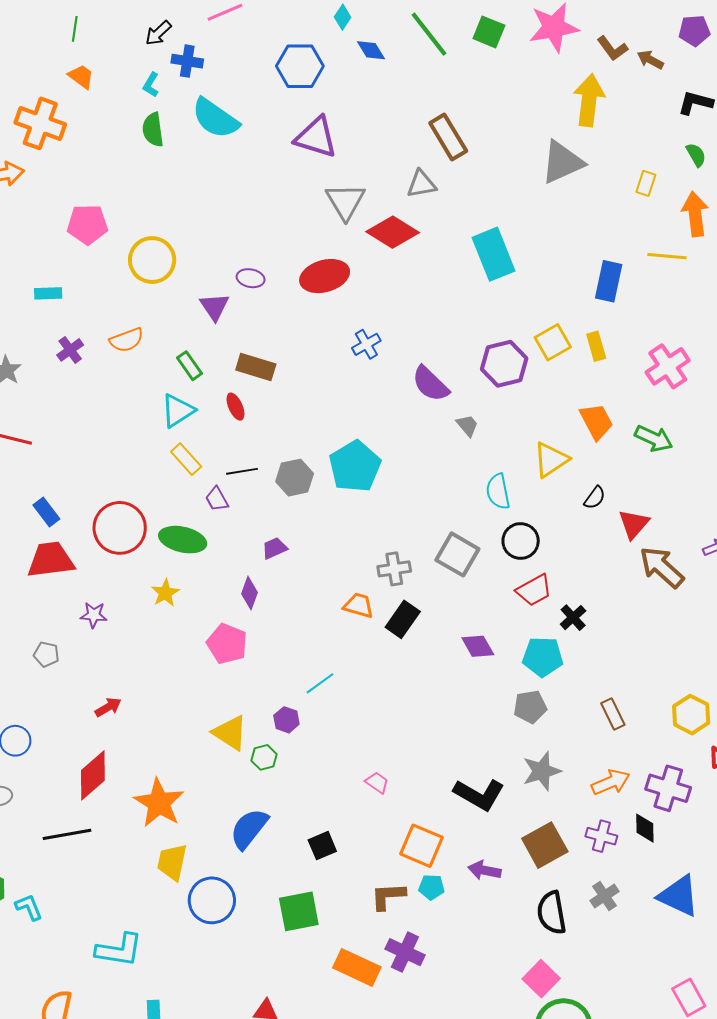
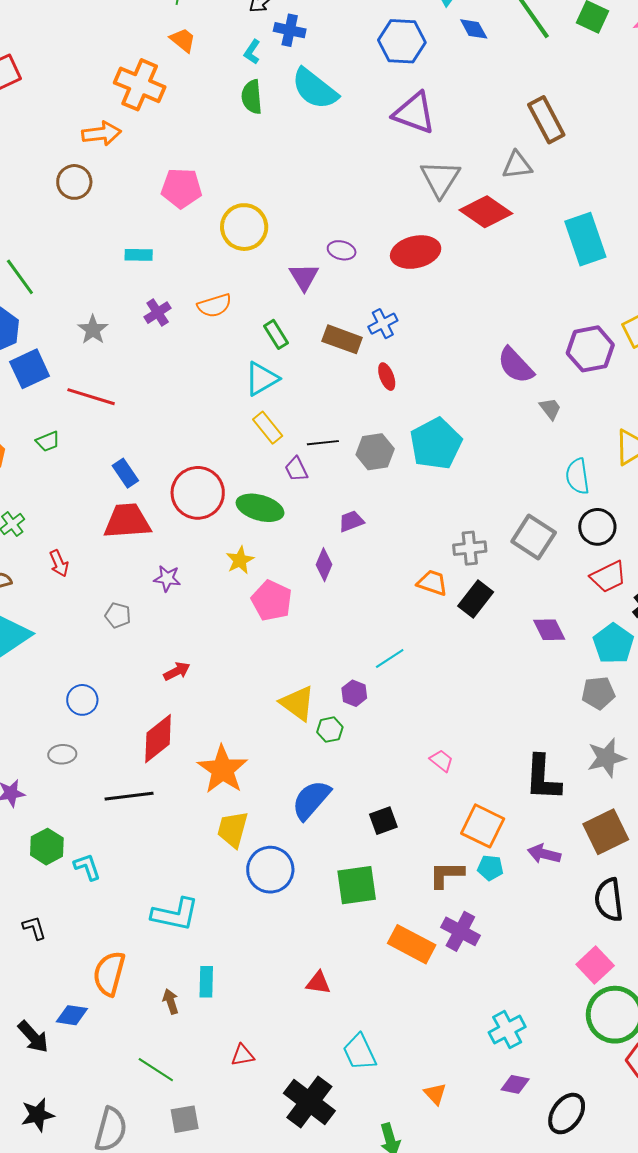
blue cross: (366, 344) -> (383, 324), moved
red ellipse: (235, 407) -> (387, 377), moved
pink pentagon: (227, 644) -> (272, 601), moved
cyan pentagon: (543, 657) -> (613, 644), turned 30
black L-shape: (479, 795) -> (543, 778), turned 60

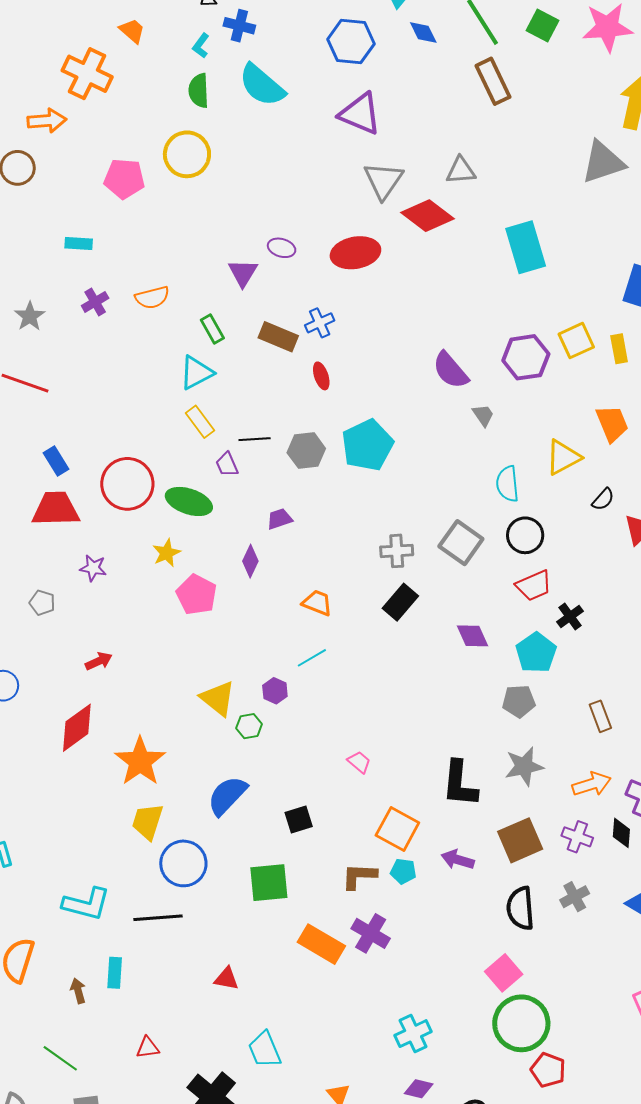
brown rectangle: (546, 120) -> (493, 81), moved
yellow circle: (244, 227) -> (187, 154), moved
orange trapezoid: (432, 583) -> (317, 603), moved
black line: (129, 796) -> (158, 918), moved

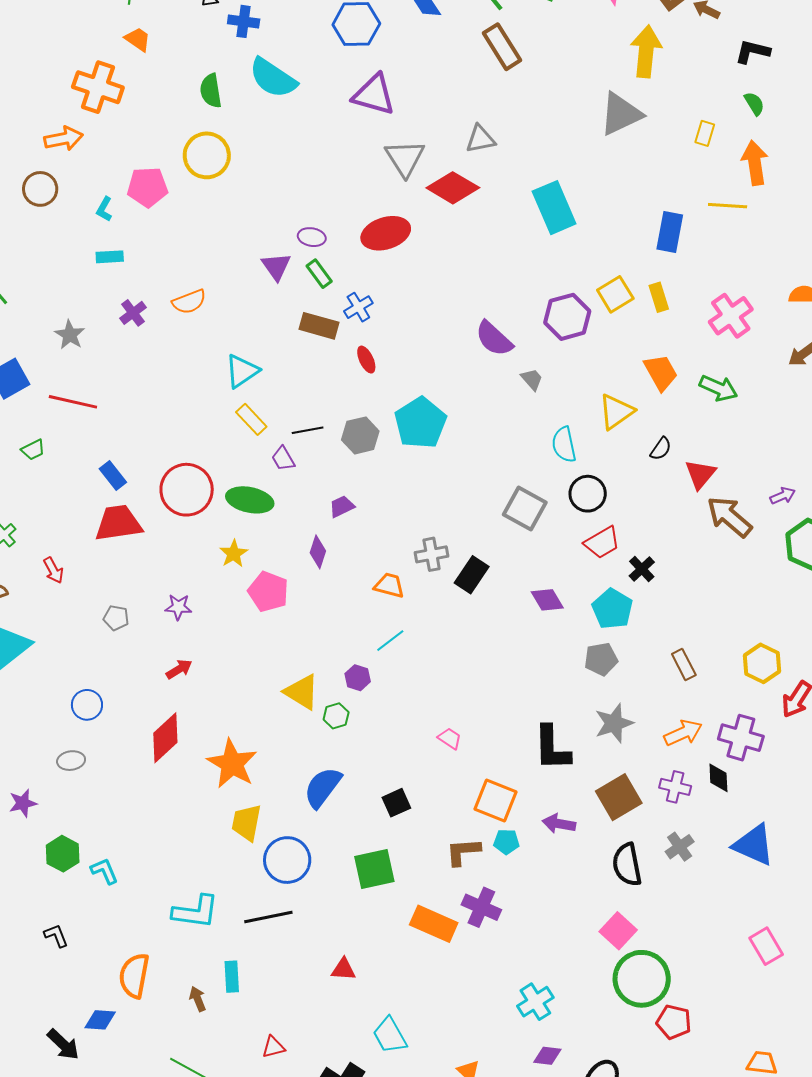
cyan L-shape: (201, 46) -> (104, 209), moved
green rectangle: (212, 329) -> (319, 274), moved
gray cross: (397, 551) -> (432, 554), moved
purple star: (93, 568) -> (178, 607), moved

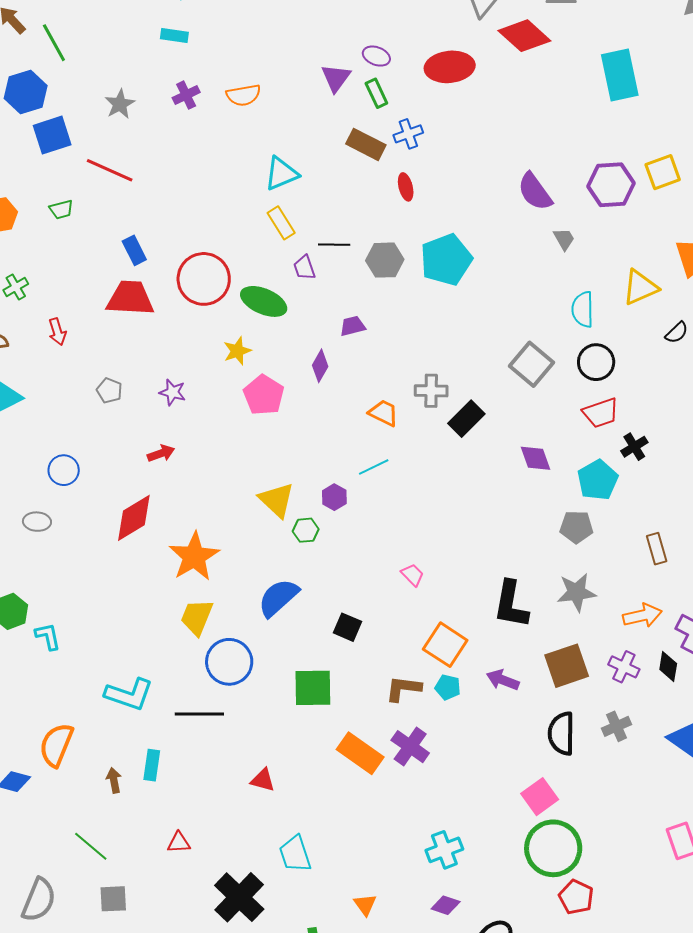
black square: (396, 803) -> (348, 627), turned 36

